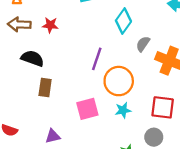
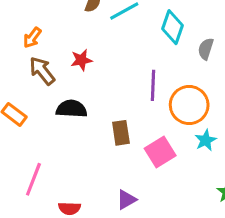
brown arrow: (19, 24) -> (42, 71), turned 65
brown rectangle: (45, 88) -> (121, 133), moved

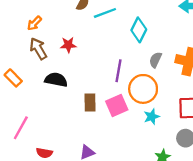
gray semicircle: (206, 49) -> (155, 60), moved
pink square: (160, 152) -> (117, 106), moved

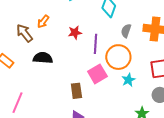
orange arrow: (34, 23) -> (43, 22), moved
red star: (68, 45) -> (75, 32), moved
brown rectangle: (90, 102) -> (76, 91), moved

